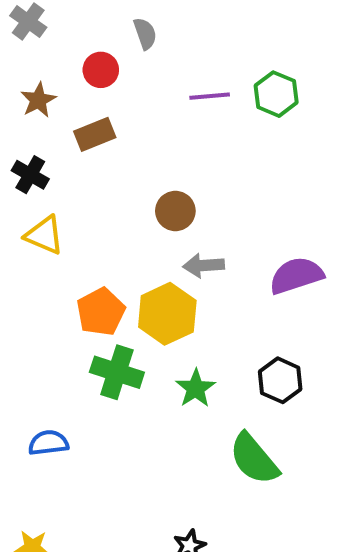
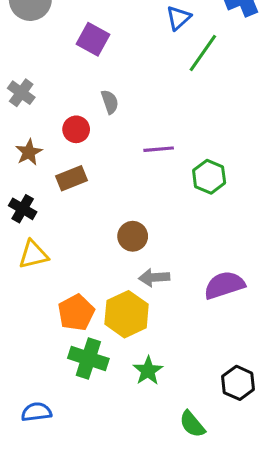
green hexagon: (276, 94) -> (209, 177), moved
yellow triangle: (44, 235) -> (33, 255), turned -36
black hexagon: (280, 380) -> (238, 383), moved
green semicircle: (254, 459) -> (192, 424), size x0.7

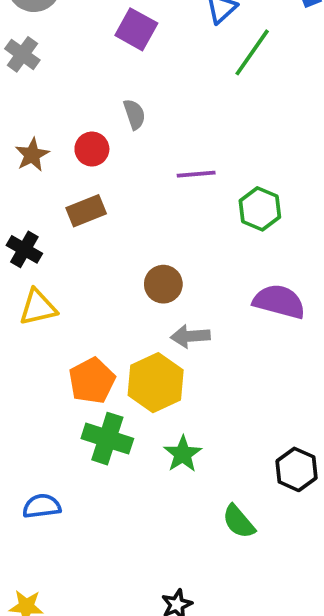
purple square: (93, 39) -> (136, 29), moved
gray cross: (21, 93) -> (22, 54), moved
brown star: (29, 152) -> (32, 155), moved
purple semicircle: (224, 285) -> (279, 302), moved, turned 33

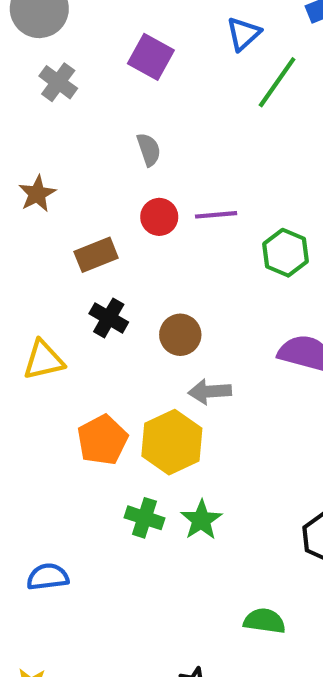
gray cross: (22, 54) -> (58, 82), moved
red circle: (92, 149) -> (159, 217), moved
black cross: (24, 249) -> (109, 318), moved
green cross: (107, 439) -> (144, 518), moved, size x0.7
green semicircle: (239, 522) -> (264, 621), moved, turned 138

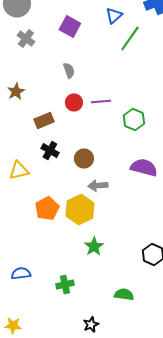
green cross: (144, 518) -> (65, 284), moved, turned -30

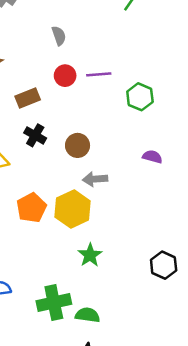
purple semicircle: (144, 167) -> (152, 157), size x0.6
green cross: (65, 284) -> (54, 303), size x1.5
green semicircle: (124, 294) -> (88, 315), moved

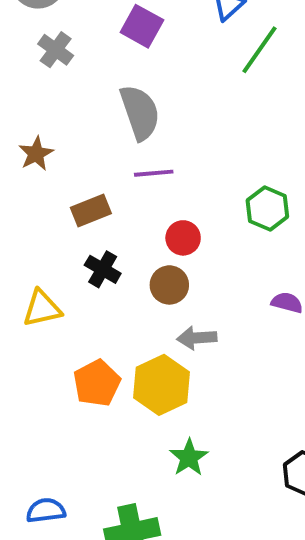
gray semicircle: (59, 36) -> (140, 112), size x1.8
purple line: (99, 74) -> (154, 173), moved
red circle: (65, 76) -> (183, 238), moved

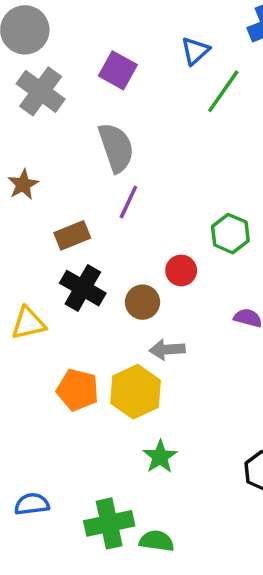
gray cross: (56, 50) -> (41, 91), size x1.5
purple line: (154, 173) -> (128, 202), turned -60
red circle: (183, 238) -> (181, 270), moved
black cross: (103, 269) -> (83, 288), size x1.4
orange pentagon: (97, 383) -> (78, 390), turned -30

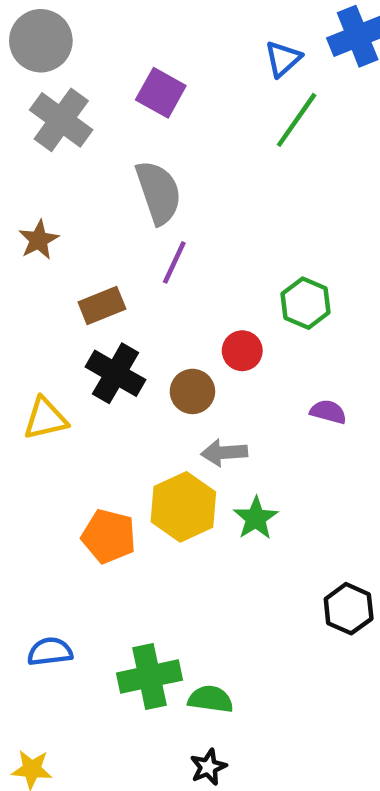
blue triangle: (195, 51) -> (283, 59), moved
orange pentagon: (78, 390) -> (109, 536), moved
green star: (160, 457) -> (256, 518), moved

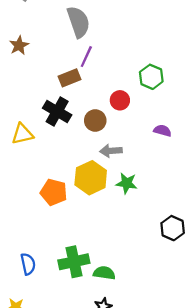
brown rectangle: (102, 305) -> (69, 78), moved
green star: (256, 518) -> (127, 183), turned -30
blue semicircle: (50, 652) -> (28, 264), moved, turned 85

